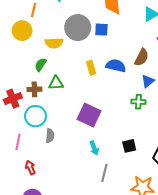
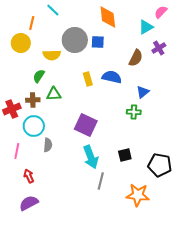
brown semicircle: (142, 57) -> (136, 58), moved
cyan arrow: (94, 148) -> (91, 157), size x1.6

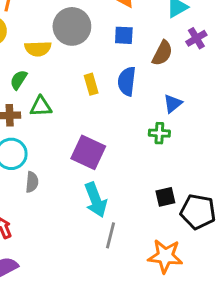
blue square: (98, 42) -> (124, 35), moved
blue semicircle: (112, 77) -> (127, 81), turned -96
black square: (125, 155) -> (165, 197), moved

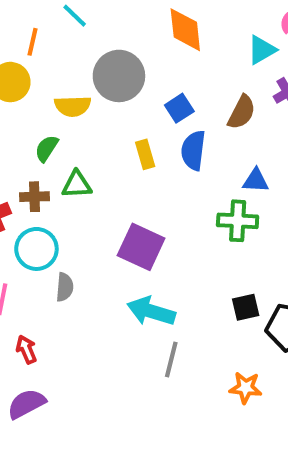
blue square: (124, 35) -> (179, 108), moved, turned -36
blue triangle: (173, 103) -> (256, 181), turned 42
green cross: (159, 133) -> (238, 221), size x1.4
cyan arrow: (96, 200) -> (151, 311), turned 128
orange star: (165, 256) -> (246, 388), size x0.7

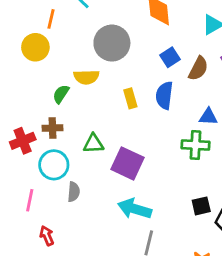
yellow semicircle: (73, 106) -> (86, 77), moved
blue square: (179, 108) -> (170, 57), moved
green triangle: (77, 185) -> (94, 144), moved

